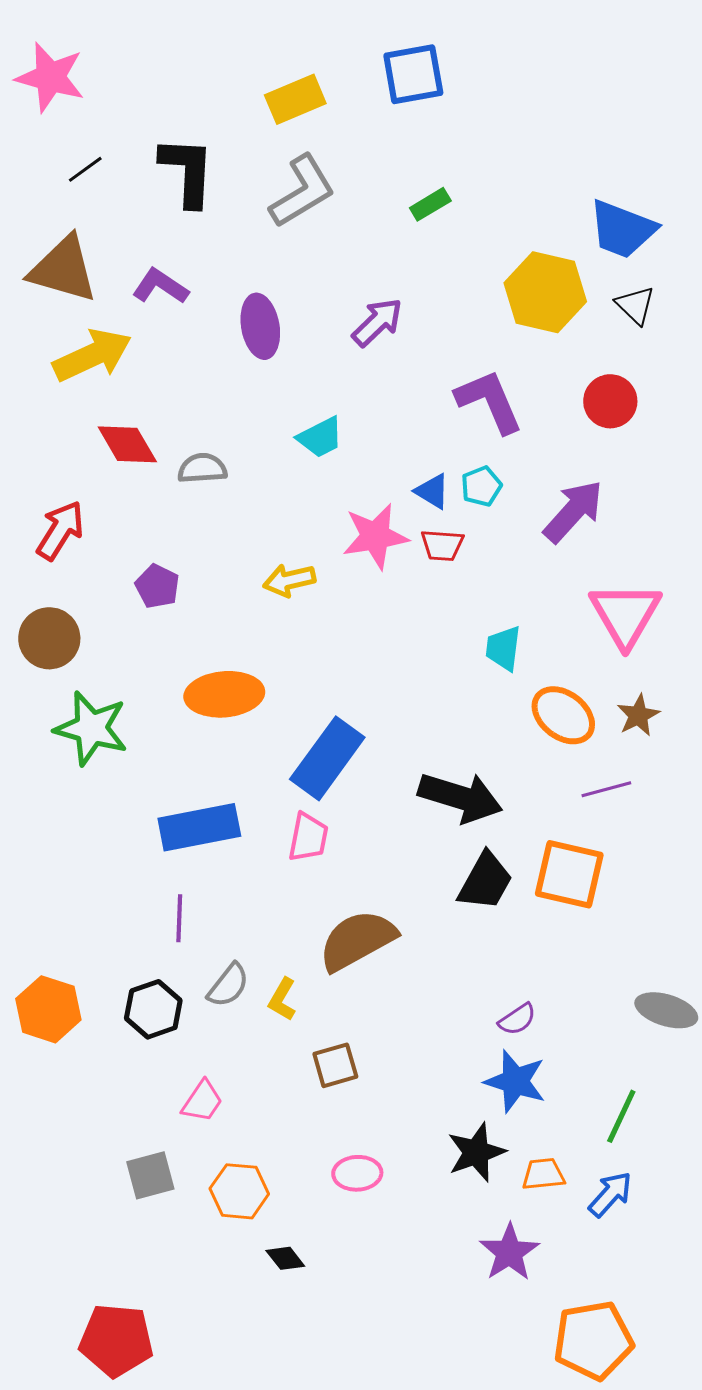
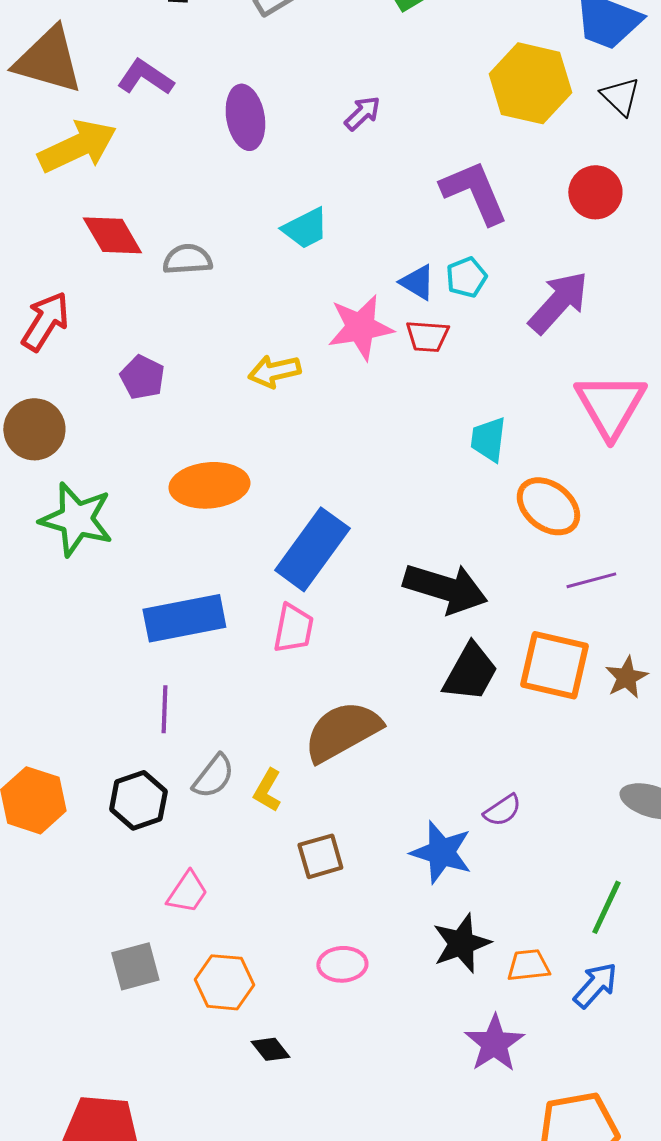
purple arrow: (377, 322) -> (362, 113), size x0.7
brown star: (638, 715) -> (626, 677), moved
blue star: (515, 1081) -> (441, 852), moved

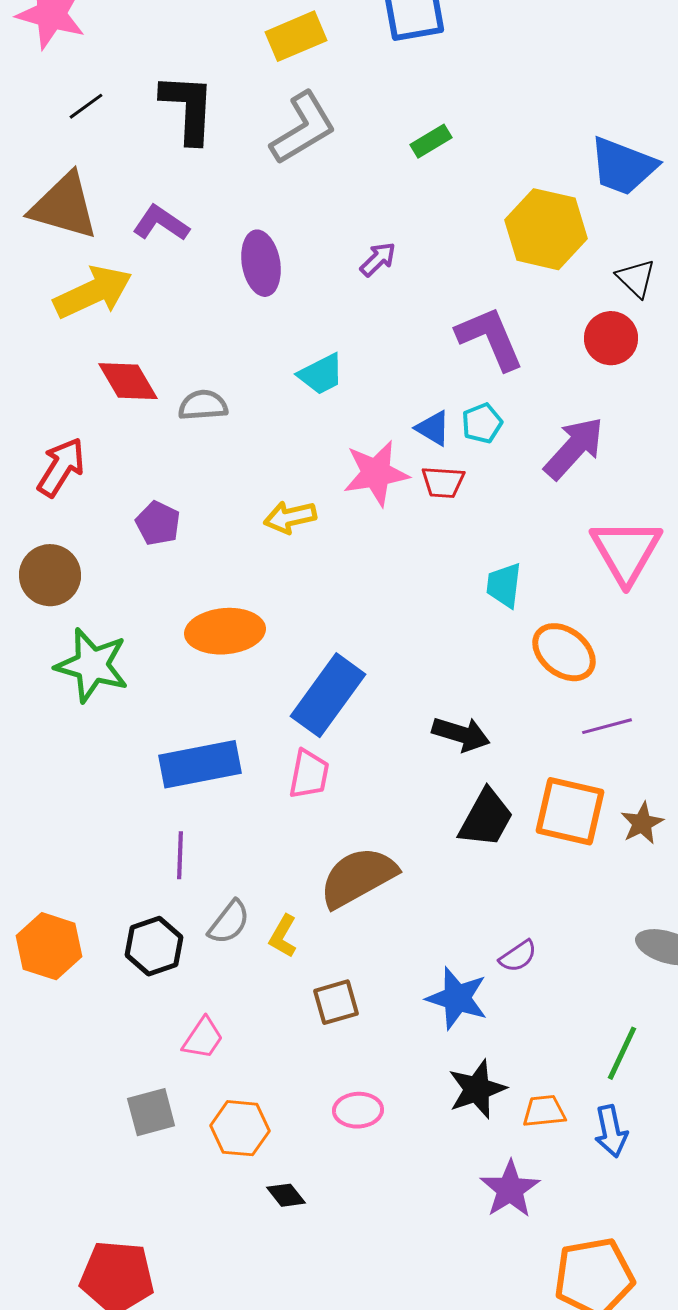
black triangle: (620, 96) -> (636, 278), moved
black arrow: (445, 588) -> (461, 734), size x0.7
blue arrow: (595, 985) -> (611, 1131), turned 126

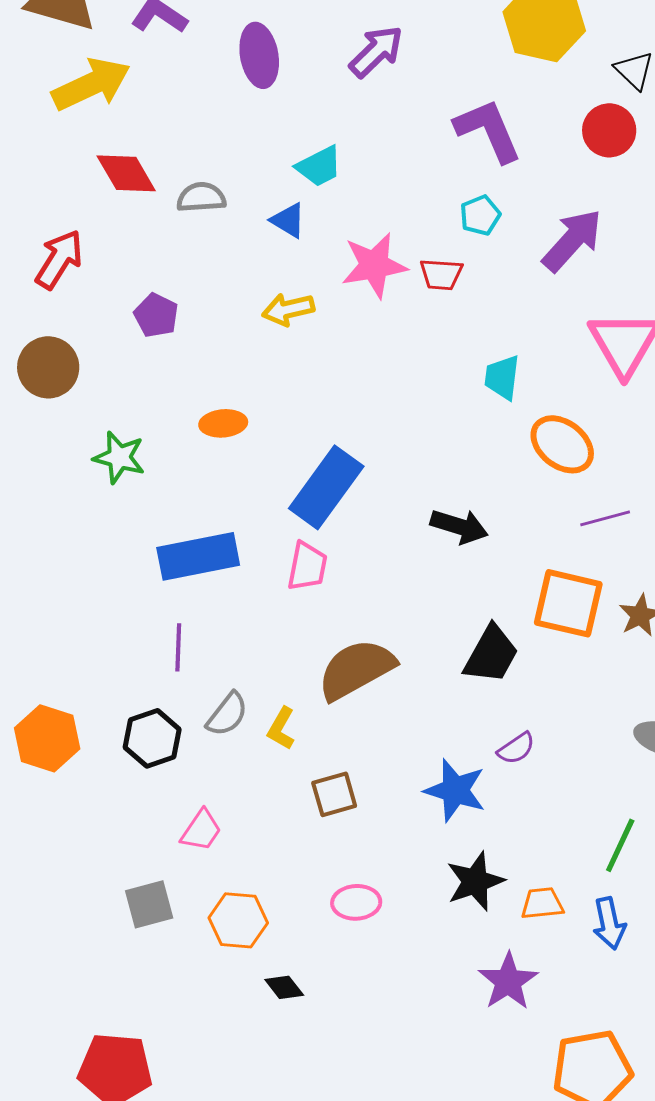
purple arrow: (378, 259) -> (376, 51), size x1.5
blue triangle: (433, 428) -> (288, 220), moved
orange ellipse: (225, 631) -> (223, 423), size x0.6
green star: (92, 665) -> (119, 457), moved, size x0.7
black trapezoid: (486, 818) -> (491, 654), moved

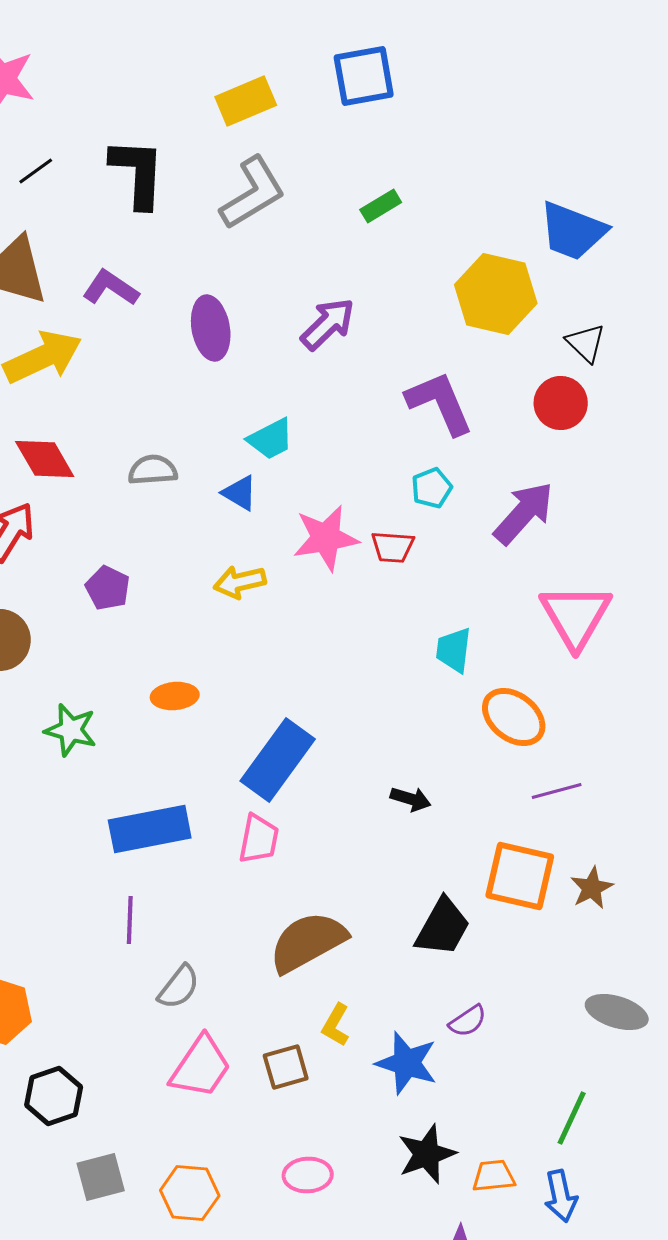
red diamond: (126, 173) -> (45, 459), moved
black arrow: (459, 526) -> (411, 799), size x0.7
yellow L-shape: (281, 728) -> (336, 1025), moved
black hexagon: (152, 738) -> (54, 1096), moved
pink trapezoid: (201, 830) -> (201, 1067), moved, size x1.5

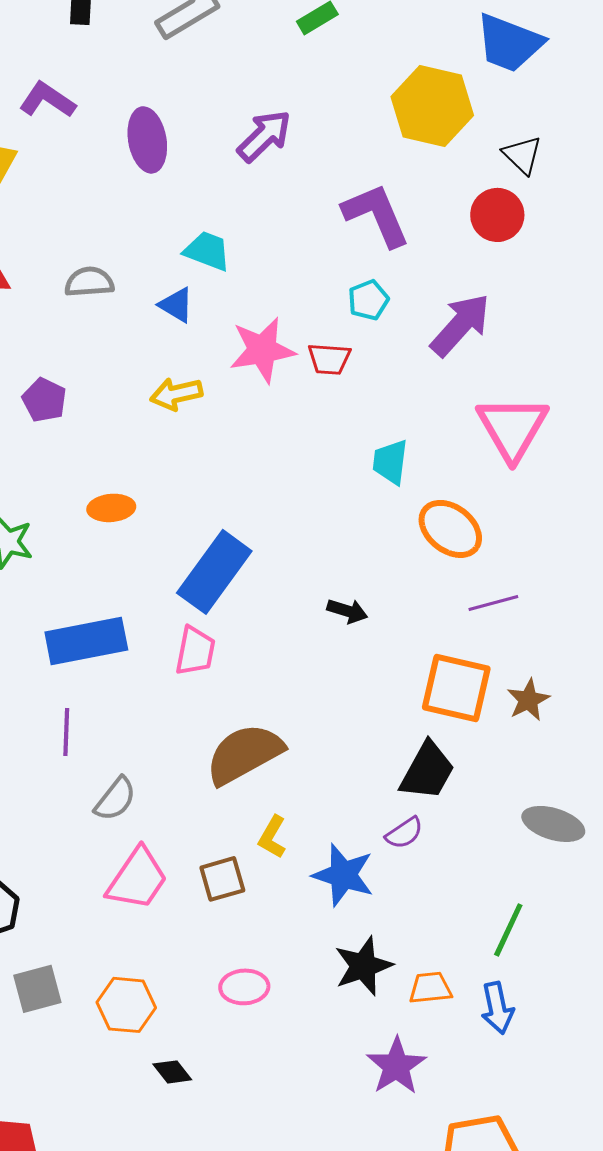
cyan trapezoid: (271, 439) -> (207, 251), turned -132
black trapezoid: (443, 927) -> (427, 771), moved

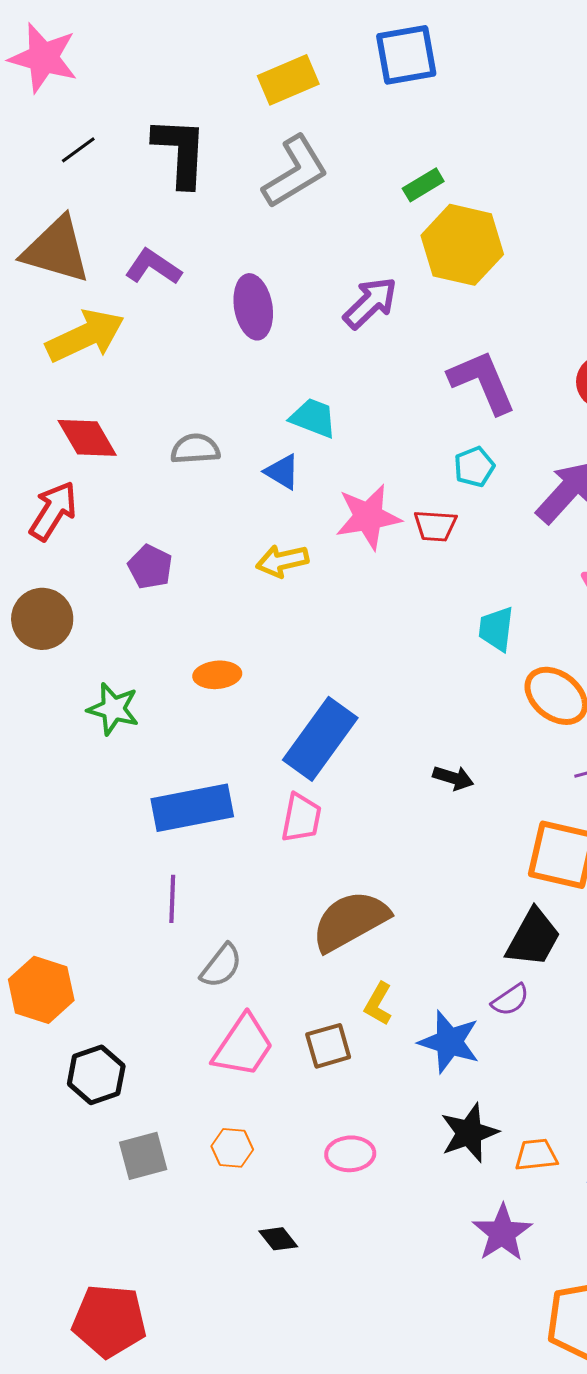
yellow hexagon: (432, 106) -> (462, 245), moved
orange hexagon: (126, 1005) -> (232, 1148), moved, size x0.7

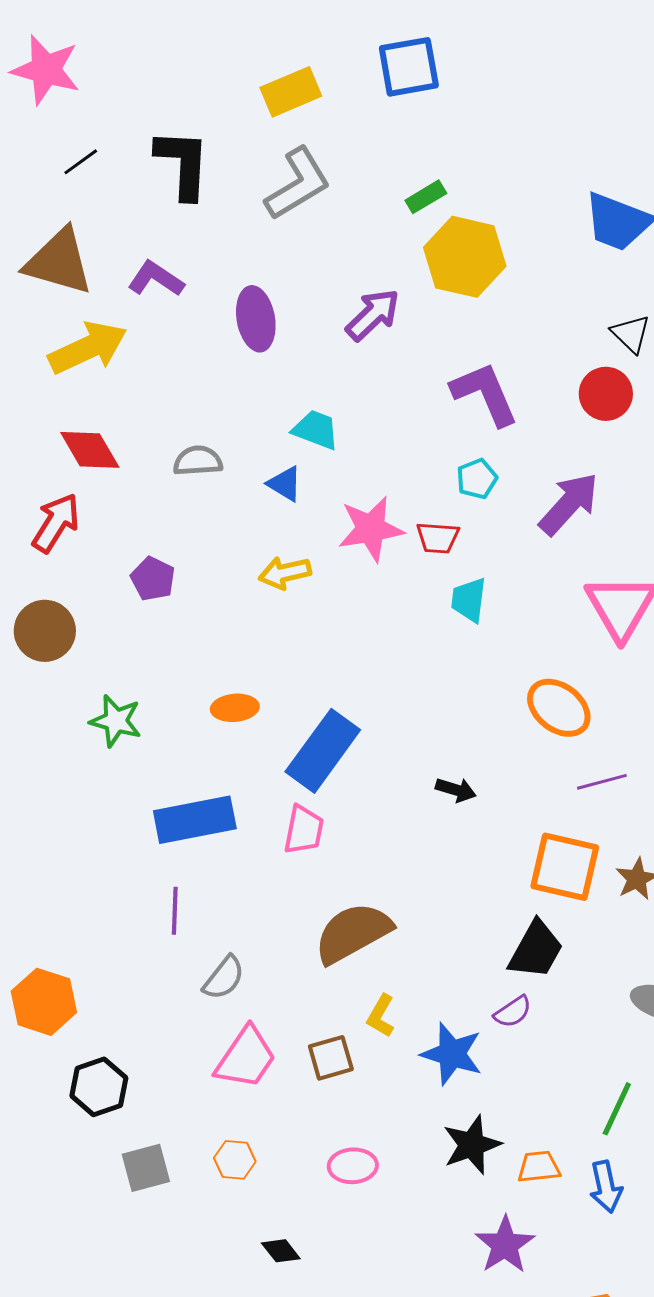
cyan trapezoid: (496, 629) -> (469, 600), moved
orange ellipse: (217, 675) -> (235, 708), moved

